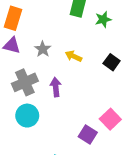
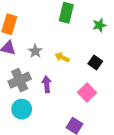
green star: (103, 19) -> (99, 25), moved
pink square: (110, 119) -> (87, 93), moved

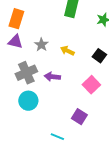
purple arrow: (47, 84) -> (52, 77), turned -77

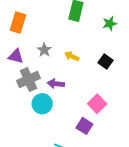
purple triangle: (15, 42) -> (16, 56), moved
pink square: (91, 85) -> (97, 104), moved
cyan circle: (28, 101) -> (42, 104), moved

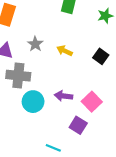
gray cross: (28, 79) -> (18, 76), turned 30
purple arrow: (56, 84) -> (63, 96), moved

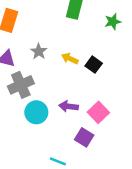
black square: (101, 56) -> (94, 65), moved
gray cross: (18, 76) -> (21, 85), turned -30

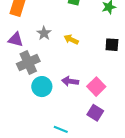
black square: (94, 65) -> (112, 45), moved, turned -32
purple square: (84, 137) -> (95, 113), moved

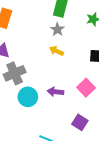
gray star: (44, 33) -> (57, 29), moved
pink square: (96, 87) -> (86, 88), moved

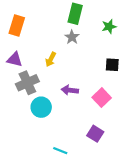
yellow arrow: (56, 51) -> (51, 59), moved, turned -88
purple arrow: (55, 92) -> (70, 90), moved

